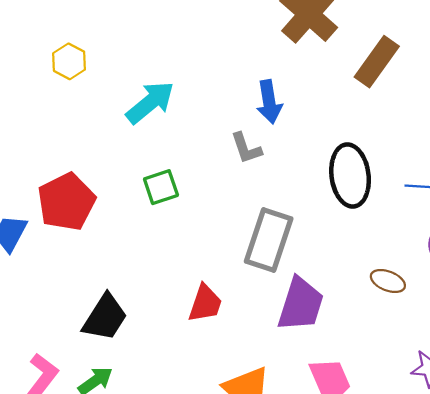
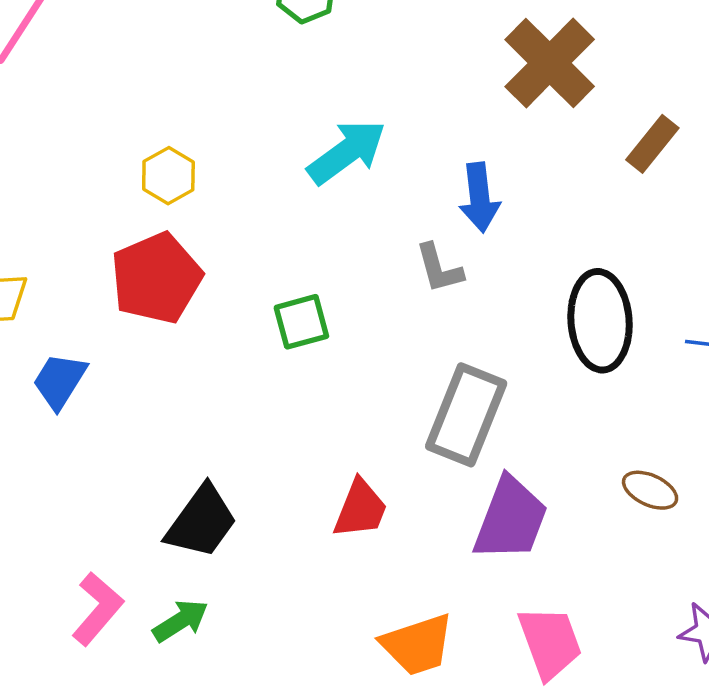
yellow hexagon: (69, 61) -> (168, 176), moved
brown rectangle: (377, 62) -> (652, 144), size x0.7
cyan arrow: (150, 102) -> (347, 152), moved
red pentagon: (66, 202) -> (156, 278), moved

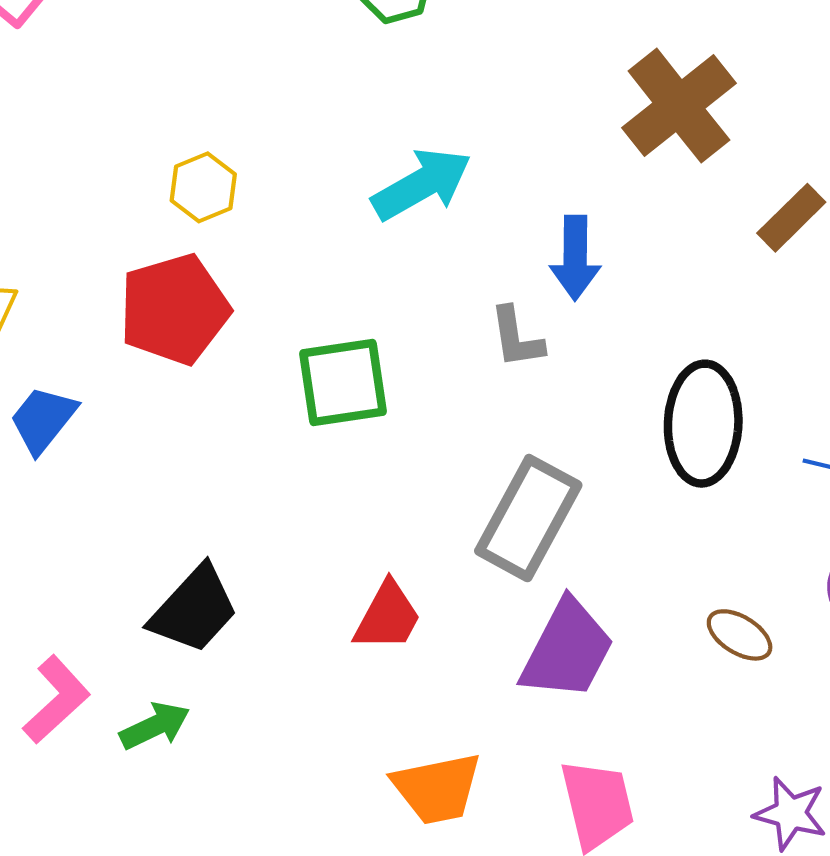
green square: (301, 322) -> (343, 382), size x1.4

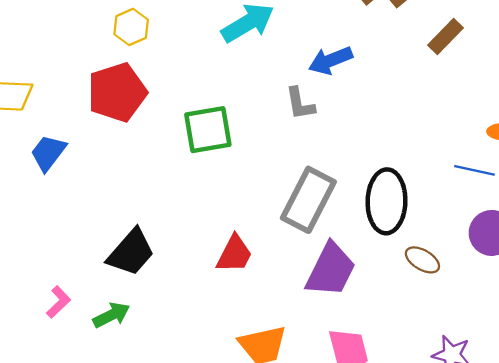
blue arrow: (575, 258) -> (331, 60), turned 69
black ellipse: (703, 424) -> (386, 201), moved
pink L-shape: (56, 700) -> (58, 302), size x0.7

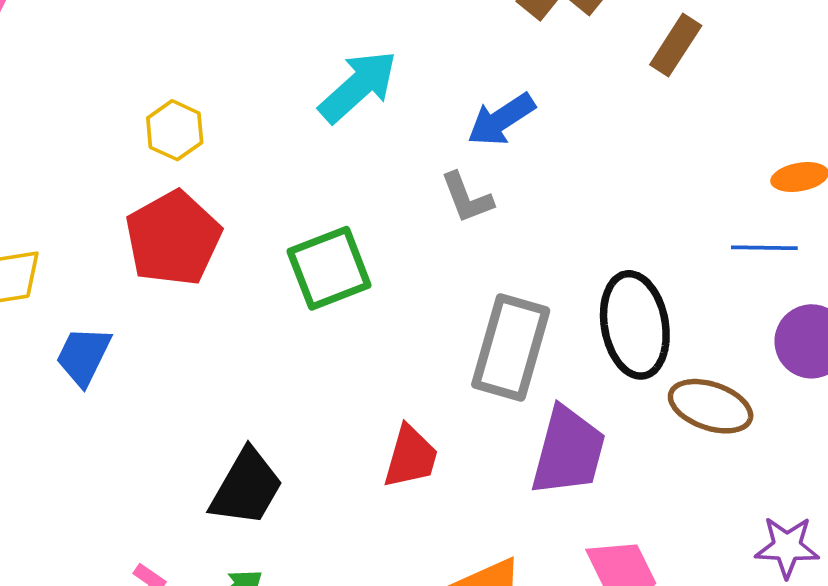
brown ellipse: (422, 260) -> (711, 406), size x1.4

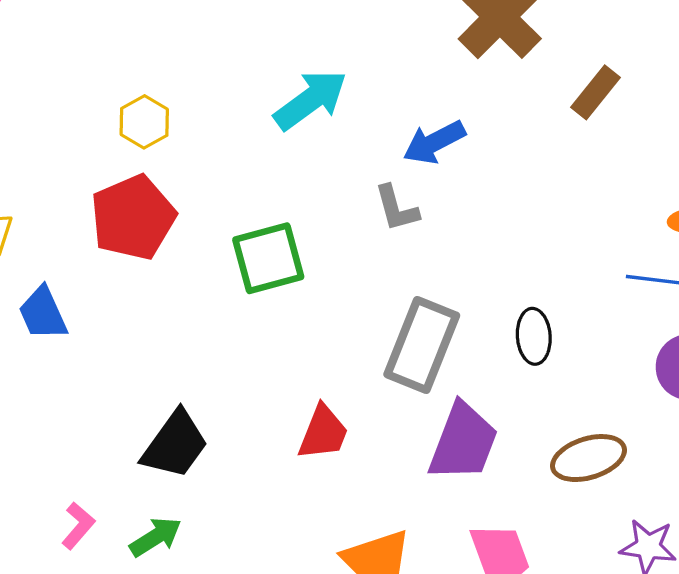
black ellipse: (635, 325) -> (534, 336), size x0.6
blue trapezoid: (83, 356) -> (43, 313), turned -56
brown ellipse: (711, 406) -> (589, 458), moved, turned -42

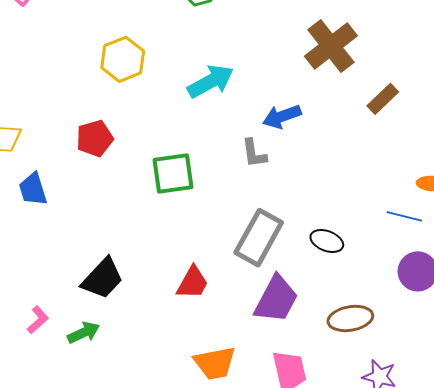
yellow hexagon: (144, 122) -> (123, 59), moved, size x1.4
red pentagon: (133, 217) -> (95, 139), size x0.7
black ellipse: (534, 336) -> (327, 241), turned -72

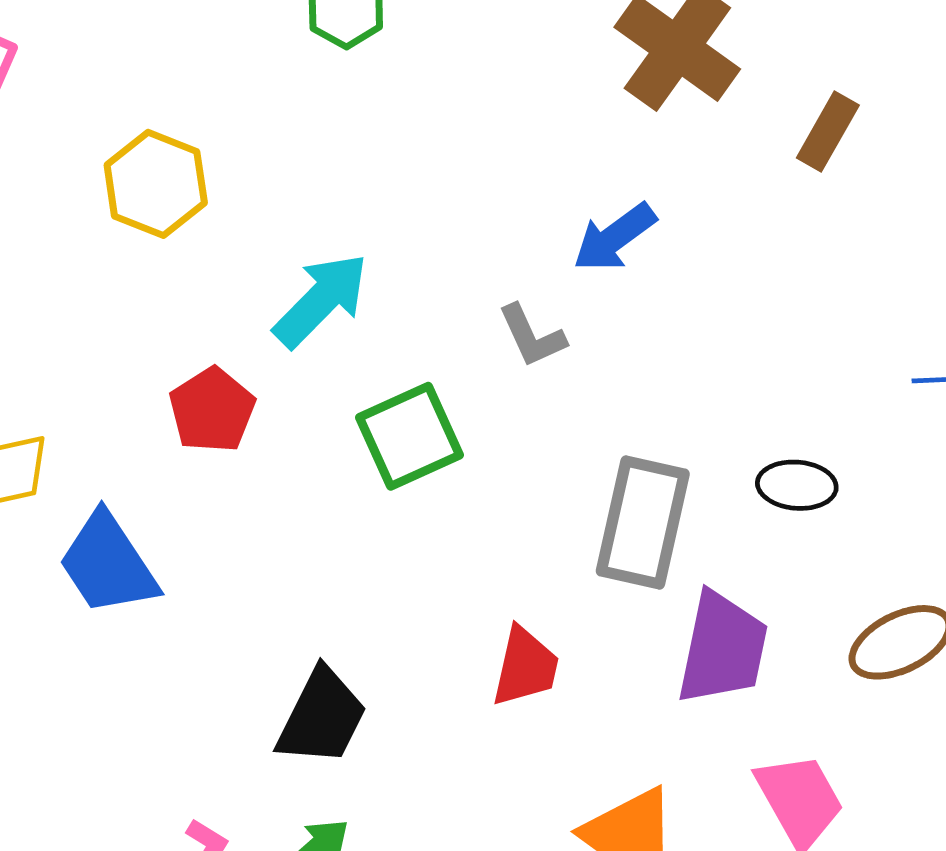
yellow hexagon: (123, 59) -> (156, 184), moved
cyan arrow: (211, 81) -> (321, 300), moved
gray L-shape: (254, 153) -> (532, 336), moved
blue trapezoid: (33, 189) -> (108, 564), size x1.4

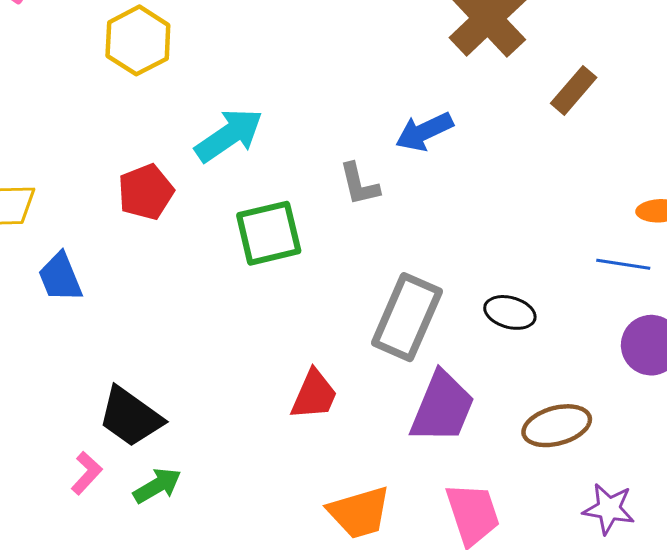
blue trapezoid: (108, 564) -> (60, 277), size x0.7
black trapezoid: (322, 717) -> (130, 417), moved, turned 88

